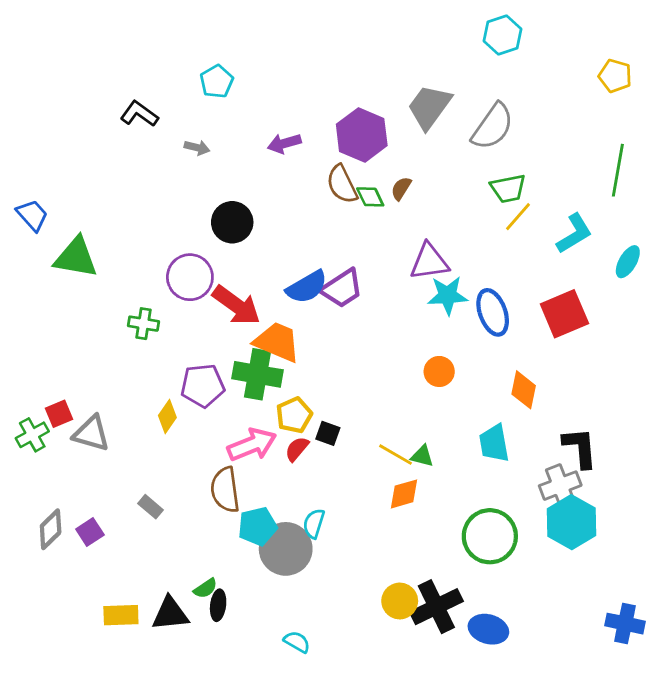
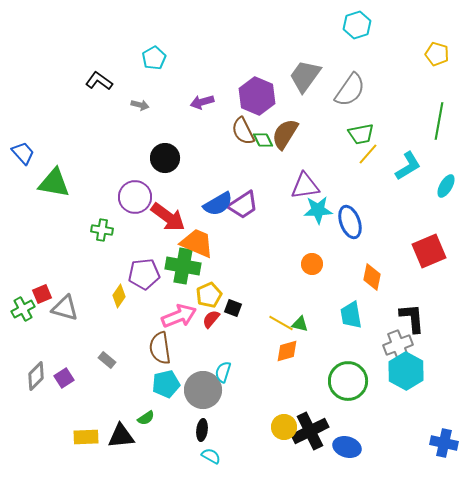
brown semicircle: (401, 188) -> (285, 134), size x1.8
red square: (564, 314) -> (429, 251), moved
cyan pentagon: (258, 526) -> (166, 384), moved
black ellipse: (218, 605) -> (202, 430), moved

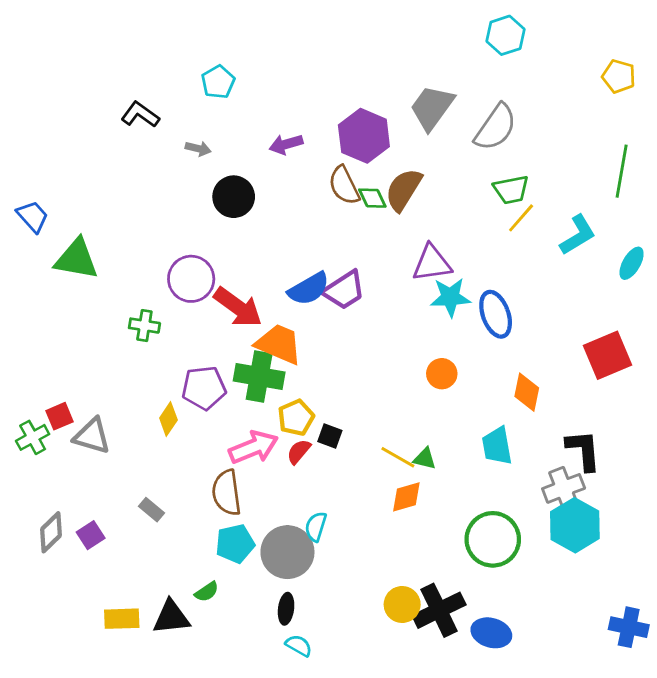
black circle: (165, 158) -> (234, 197), moved

